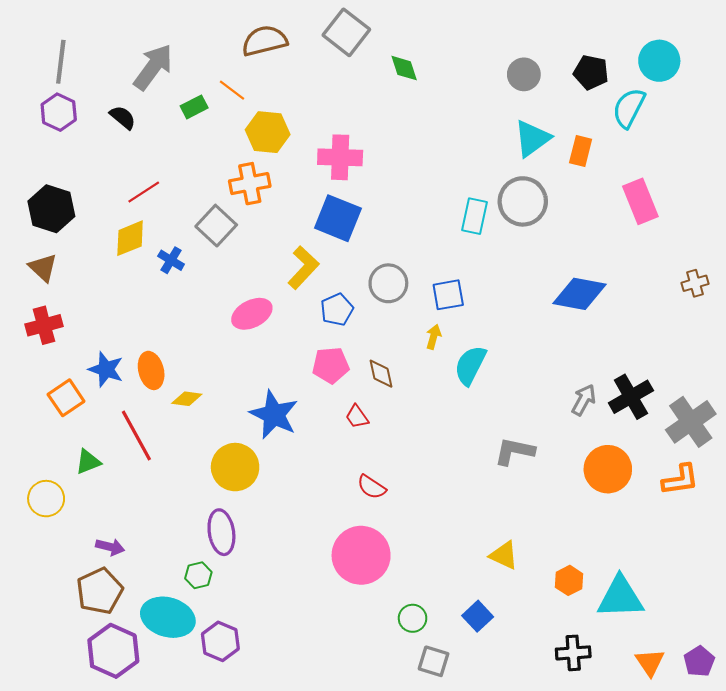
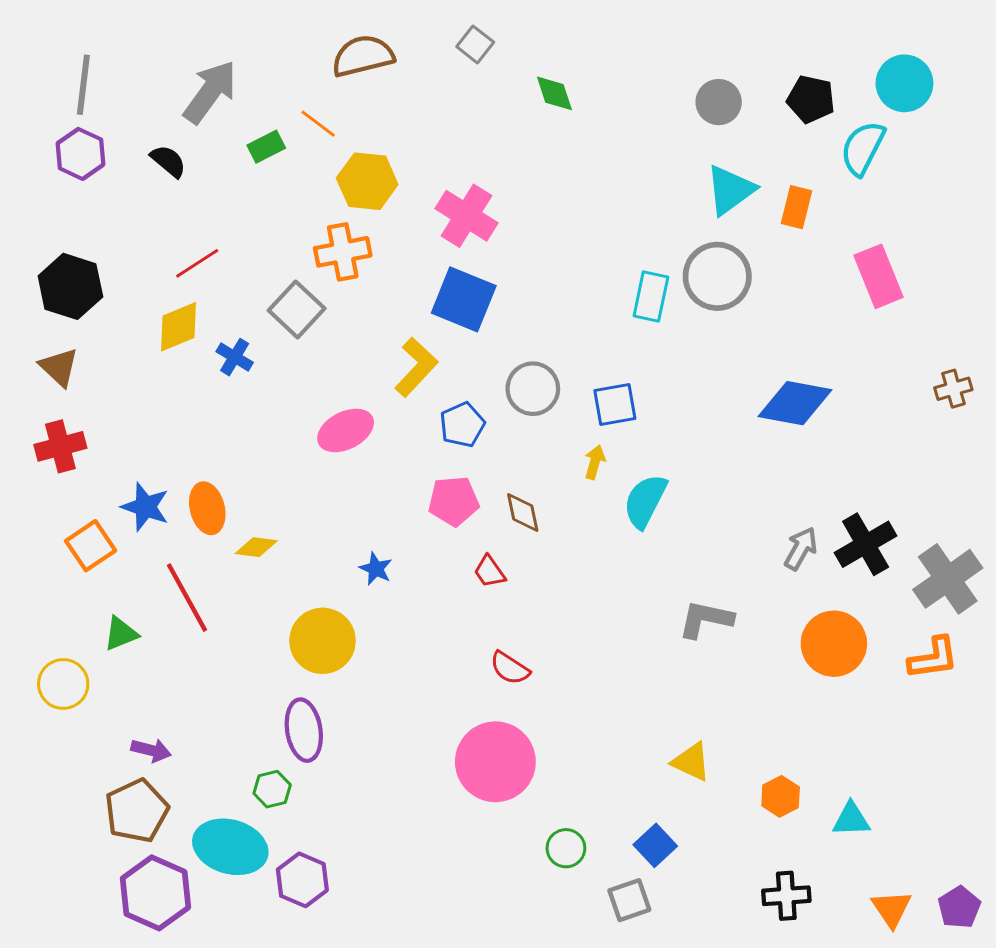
gray square: (346, 32) -> (475, 44), size x0.6
pink cross: (340, 157) -> (467, 216), turned 30
blue star: (274, 415) -> (376, 569), size x0.5
cyan triangle: (620, 597) -> (851, 819), size x0.6
gray square: (434, 661) -> (629, 900), moved, turned -36

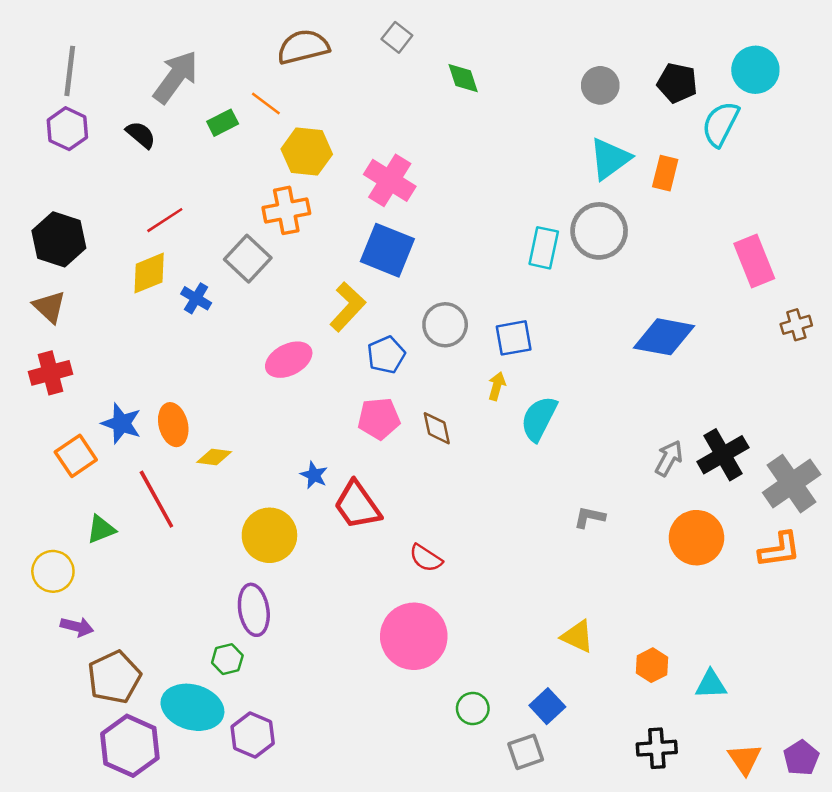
pink rectangle: (879, 276) -> (754, 261), moved
red trapezoid: (490, 572) -> (357, 505), moved, size x1.8
gray L-shape: (706, 619) -> (589, 517), size x0.7
purple arrow: (151, 750) -> (77, 627), moved

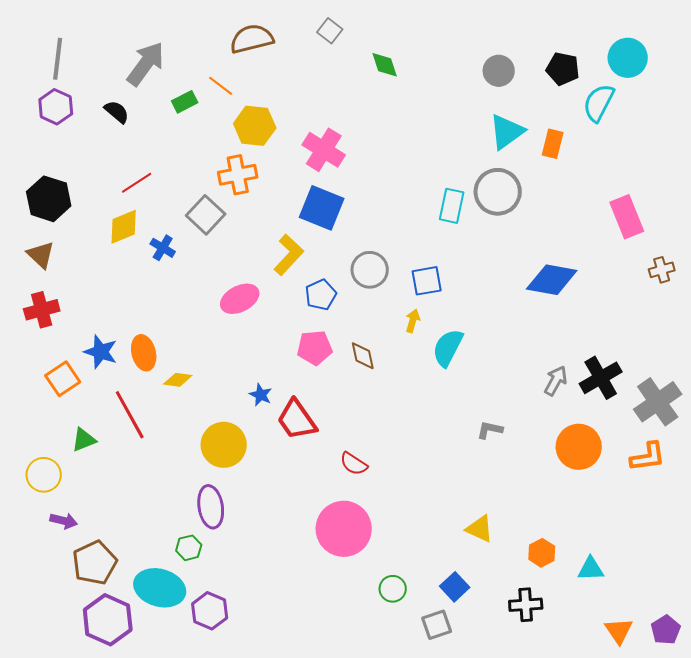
black cross: (657, 748) -> (526, 605), moved

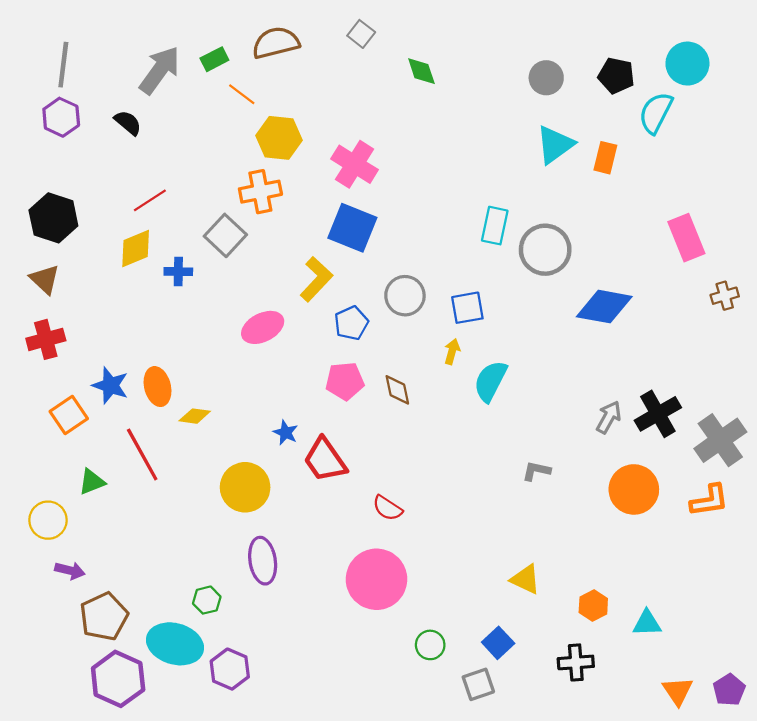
green rectangle: (185, 102) -> (214, 59), moved
gray circle: (498, 192) -> (545, 250), moved
blue cross: (163, 248) -> (178, 272), turned -30
purple ellipse: (211, 507) -> (263, 561), moved

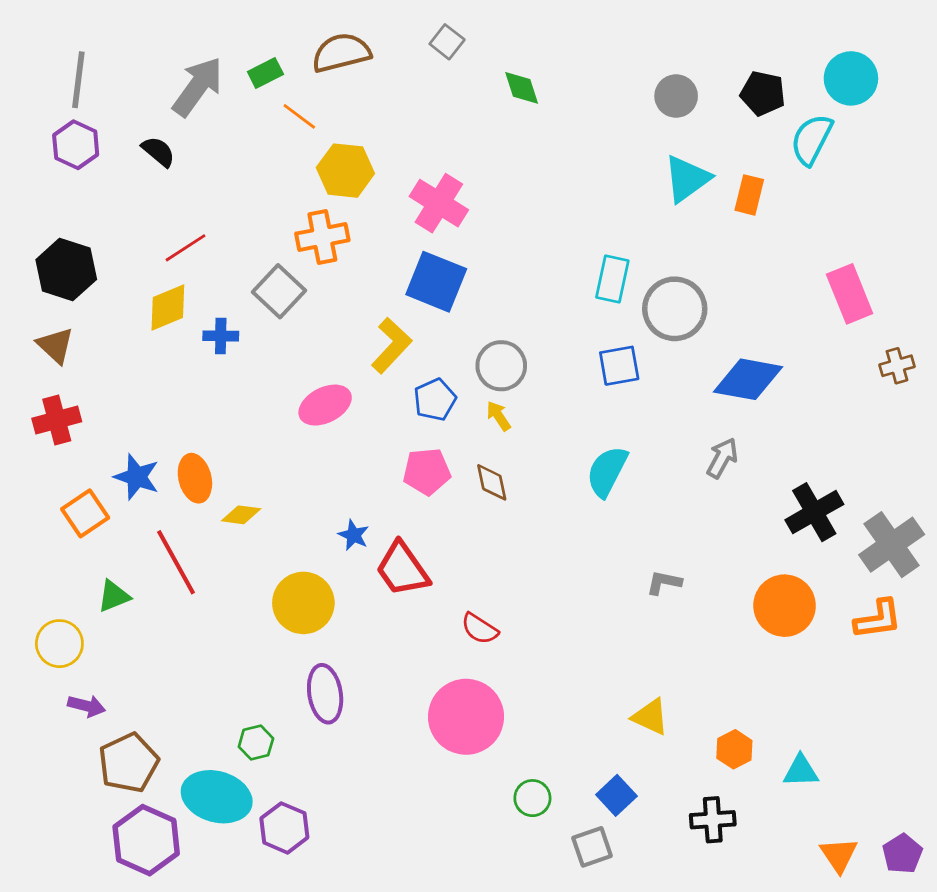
blue square: (467, 308) -> (619, 366), moved
yellow arrow: (452, 351) -> (499, 416), moved, turned -50
gray arrow: (609, 417) -> (722, 458), moved

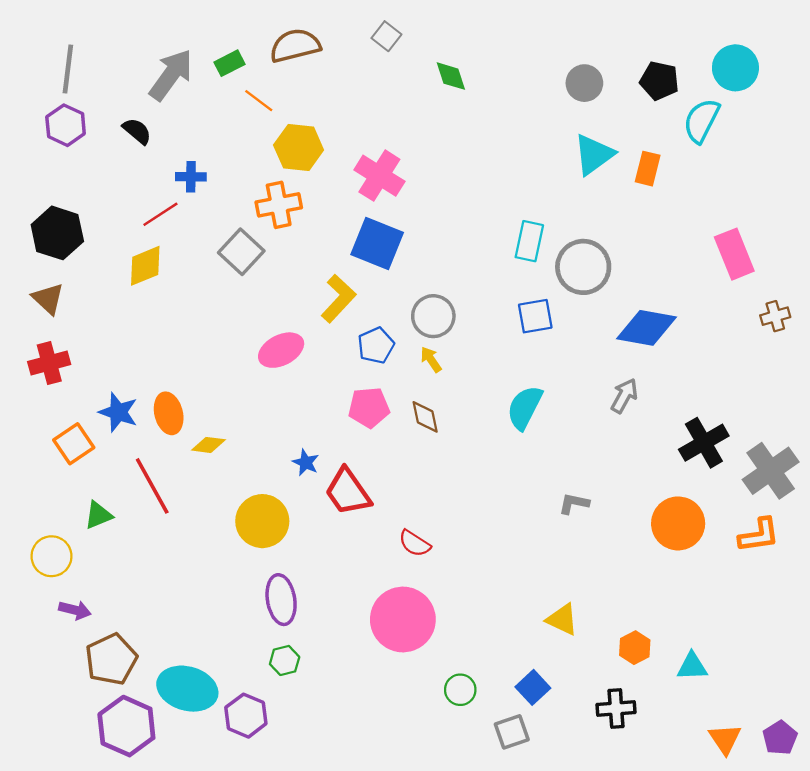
blue cross: (221, 336) -> (191, 177), moved
green hexagon: (256, 743) -> (285, 660), moved

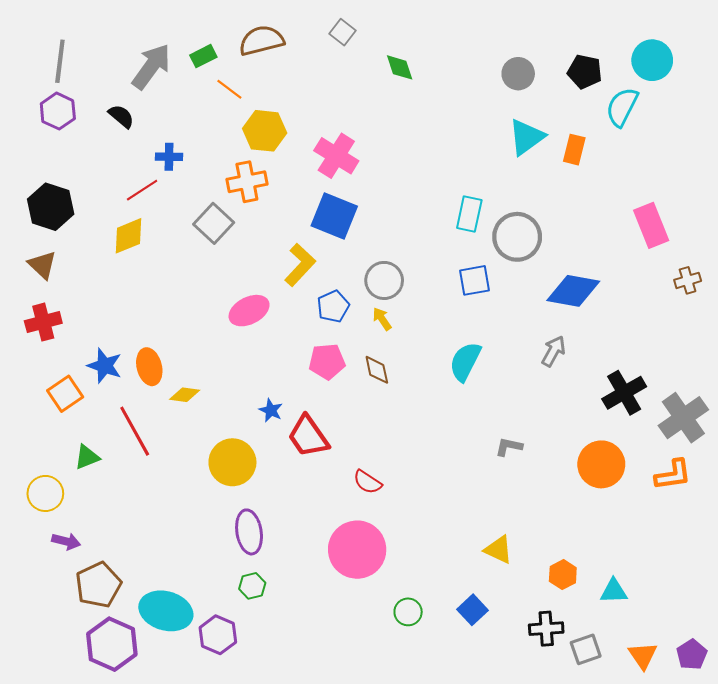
gray square: (512, 732) -> (586, 649), moved

